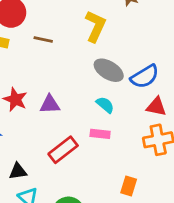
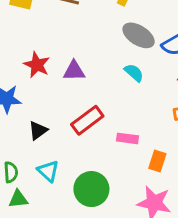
pink rectangle: (100, 134) -> (128, 138), moved
black triangle: (18, 171) -> (38, 130), moved, turned -30

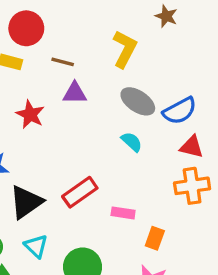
red star: (37, 65) -> (30, 114), moved
purple triangle: (74, 71) -> (75, 93), moved
black triangle: (38, 130) -> (26, 202), size x1.6

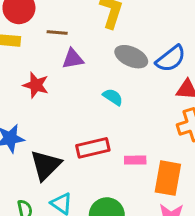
cyan semicircle: (132, 142) -> (113, 97), moved
red rectangle: (80, 192) -> (93, 148), turned 32
orange rectangle: (155, 238) -> (168, 178), size x1.6

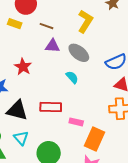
gray ellipse: (131, 57) -> (79, 53), moved
red star: (36, 85) -> (23, 67), moved
black triangle: (46, 165) -> (17, 110), turned 45

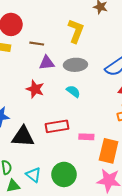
gray ellipse: (79, 53) -> (75, 65), turned -30
red star: (23, 67) -> (35, 89), moved
cyan triangle: (21, 138) -> (33, 175), moved

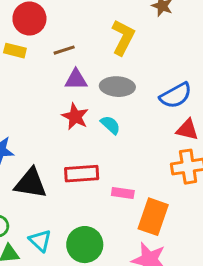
brown line: (37, 44) -> (64, 50), turned -32
red star: (35, 89) -> (75, 116), moved

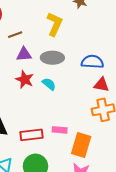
blue semicircle: (176, 95) -> (92, 62), turned -145
red rectangle: (82, 174) -> (31, 135), moved

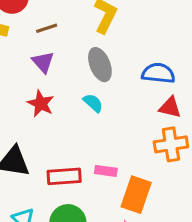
purple triangle: (24, 54) -> (43, 62), moved, turned 49
gray ellipse: (52, 58) -> (100, 65), turned 65
red star: (25, 79) -> (41, 104), moved

